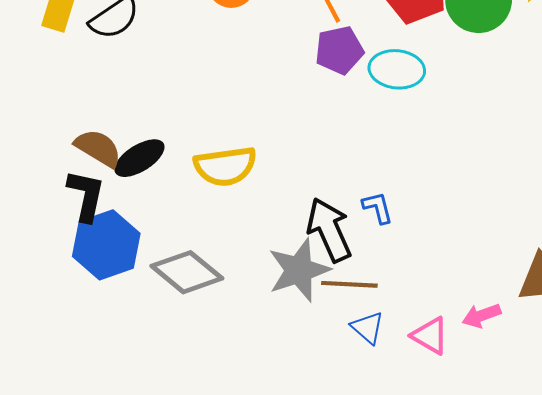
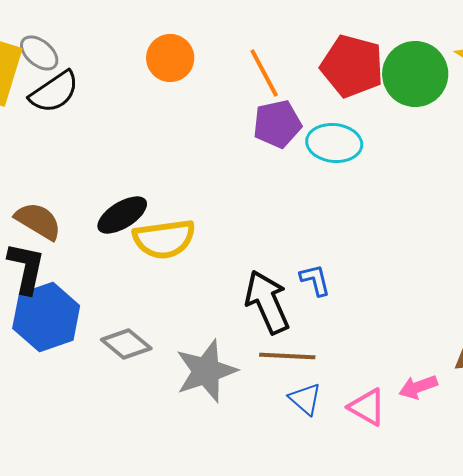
black ellipse: (139, 158) -> (122, 215), moved
gray star: (299, 270) -> (206, 371), moved
gray diamond: (187, 272) -> (126, 344), size x0.7

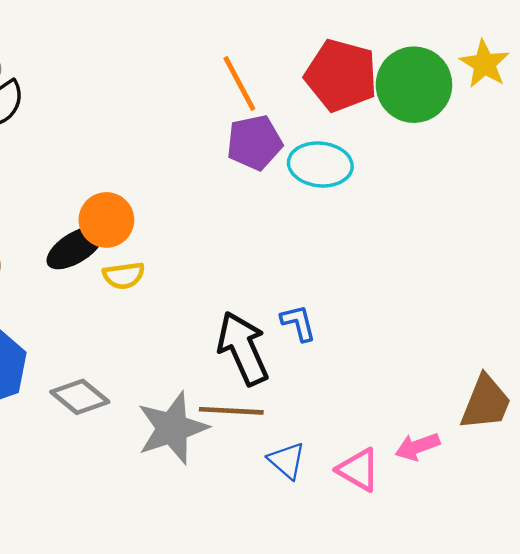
orange circle: (170, 58) -> (106, 220), moved
yellow semicircle: (164, 239) -> (124, 275), size x0.6
brown line: (287, 356) -> (231, 411), moved

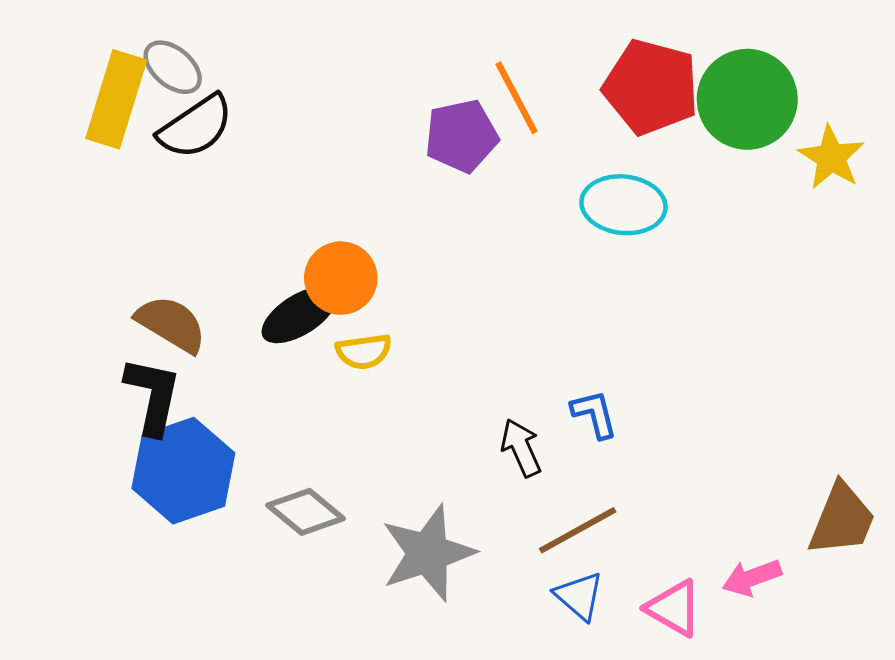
yellow star: (485, 64) -> (831, 157), moved
purple pentagon: (254, 142) -> (461, 136), moved
black arrow: (243, 348) -> (521, 448), size x0.6
brown line: (231, 411) -> (578, 530), moved, turned -32

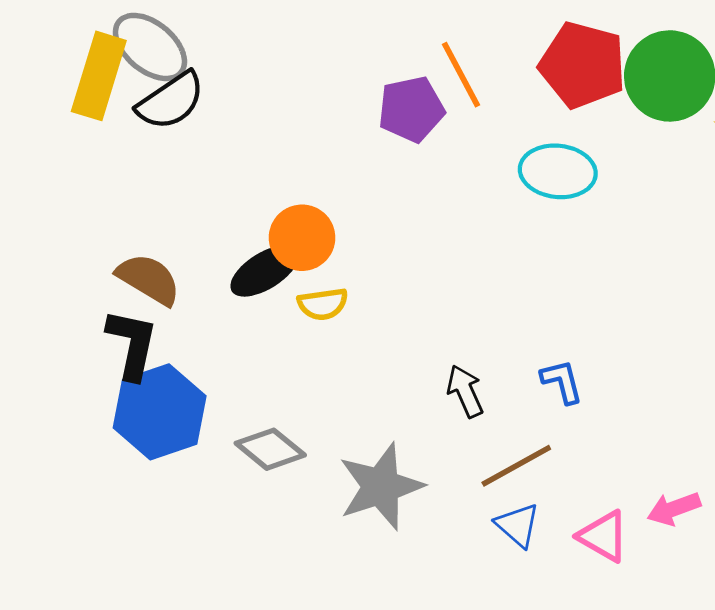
gray ellipse: (173, 67) -> (150, 47), size x1.4
blue L-shape: (594, 414) -> (562, 381), moved

